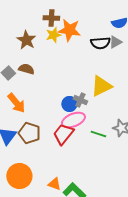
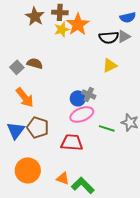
orange star: (69, 30) -> (78, 24), turned 30
brown star: (26, 40) -> (35, 16), moved
yellow triangle: (101, 86) -> (110, 65), moved, size x0.7
red trapezoid: (63, 134) -> (72, 142), moved, turned 55

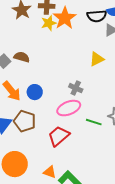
black semicircle: (109, 37) -> (97, 16), moved
blue circle: (78, 98) -> (35, 92), moved
red trapezoid: (72, 142) -> (59, 136), turned -45

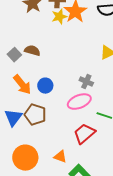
red trapezoid: (59, 136) -> (84, 134), moved
orange triangle: (50, 172) -> (60, 157), moved

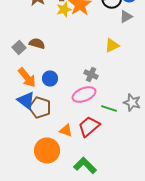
blue triangle: (13, 118) -> (26, 100), moved, turned -30
orange triangle: (60, 157) -> (66, 130), moved
orange circle: (25, 158) -> (47, 150), moved

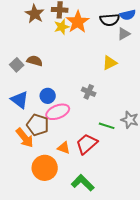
orange arrow: (27, 78) -> (25, 138), moved
pink ellipse: (84, 94) -> (58, 112), moved
blue triangle: (26, 100) -> (20, 100), moved

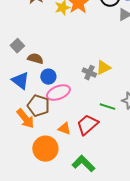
brown semicircle: (35, 61) -> (35, 59), moved
yellow triangle: (110, 63) -> (103, 68), moved

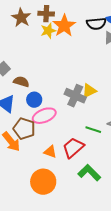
gray cross: (89, 73) -> (75, 96), size x1.5
orange circle: (45, 149) -> (43, 182), moved
green L-shape: (83, 164) -> (89, 173), moved

